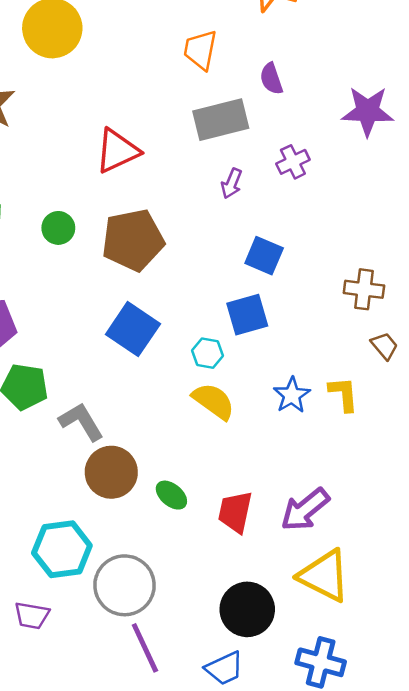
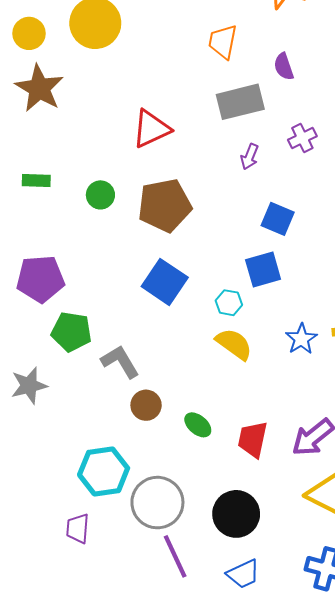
brown circle: (111, 472) -> (146, 405), size x0.7
black circle: (247, 609) -> (236, 514), moved
purple trapezoid: (32, 615) -> (78, 528), turned 84

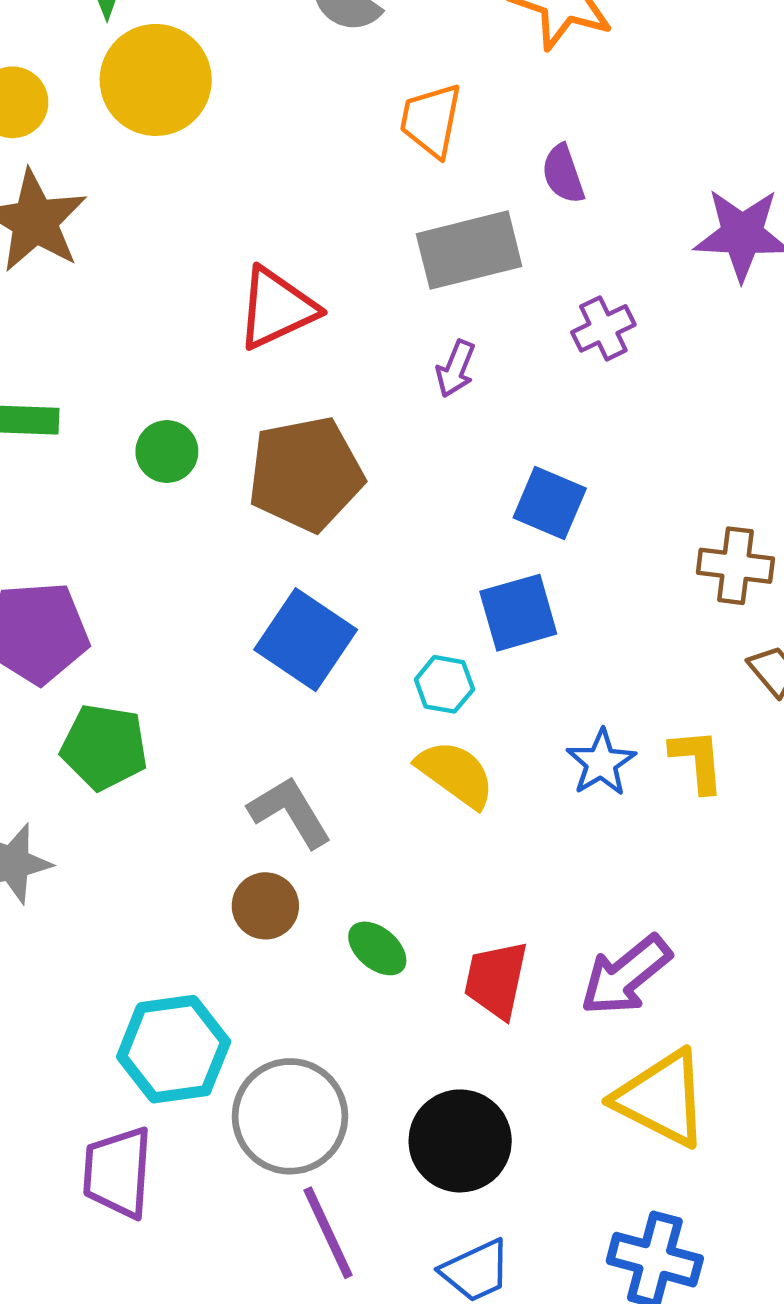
purple arrow: (250, 157) -> (456, 369), moved
gray L-shape: (120, 362) -> (290, 812), moved
purple trapezoid: (78, 528) -> (118, 1172), size x1.4

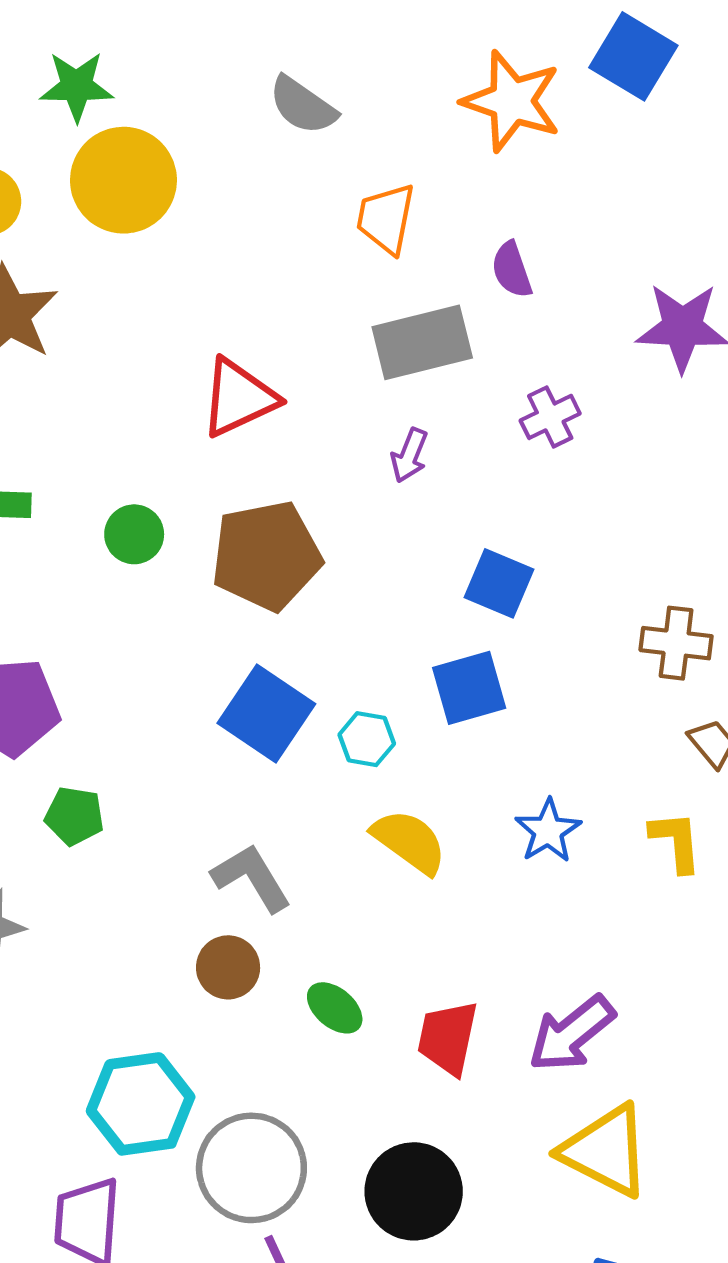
cyan hexagon: (444, 684) -> (367, 739), moved
green pentagon: (104, 747) -> (74, 816), size x0.7
yellow L-shape: (697, 760) -> (676, 842), moved

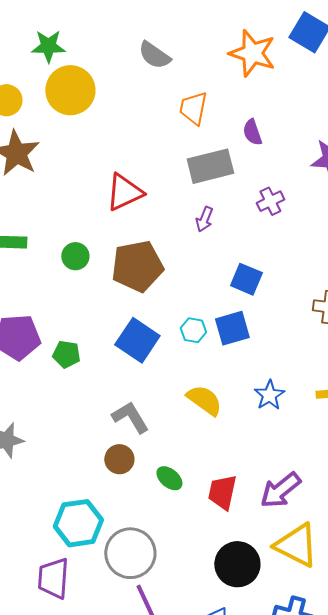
cyan hexagon: (367, 739) -> (193, 330), moved
green pentagon: (74, 816) -> (66, 354), moved
black circle: (414, 1191) -> (237, 564), moved

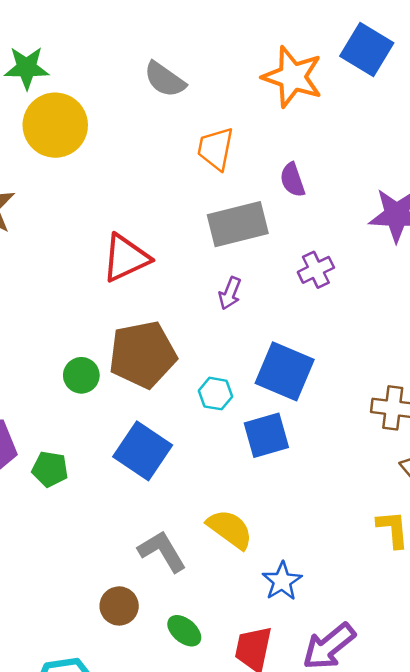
green circle: (75, 256) -> (81, 375), moved
blue square: (246, 279) -> (285, 371), size x1.4
cyan hexagon: (193, 330) -> (216, 394), moved
blue star: (269, 395) -> (282, 581), moved
gray L-shape: (130, 417) -> (162, 551), moved

